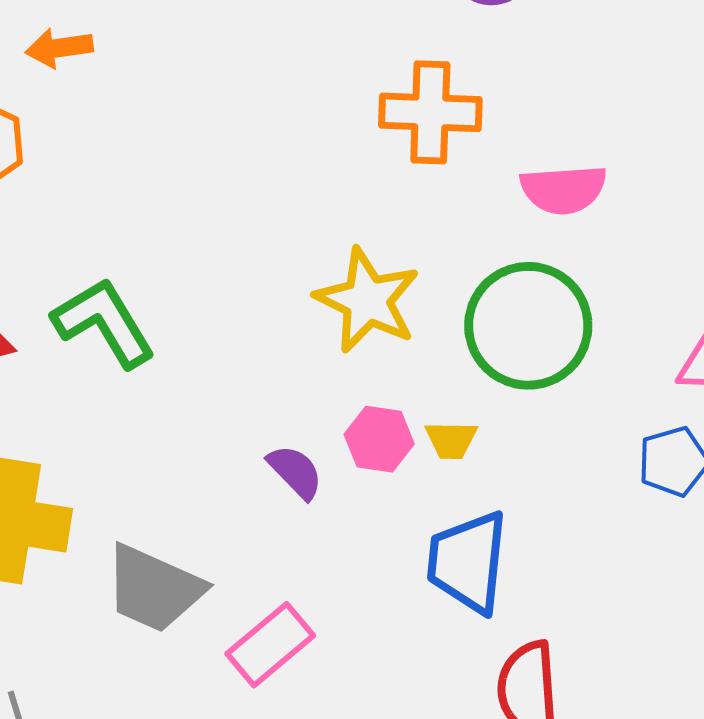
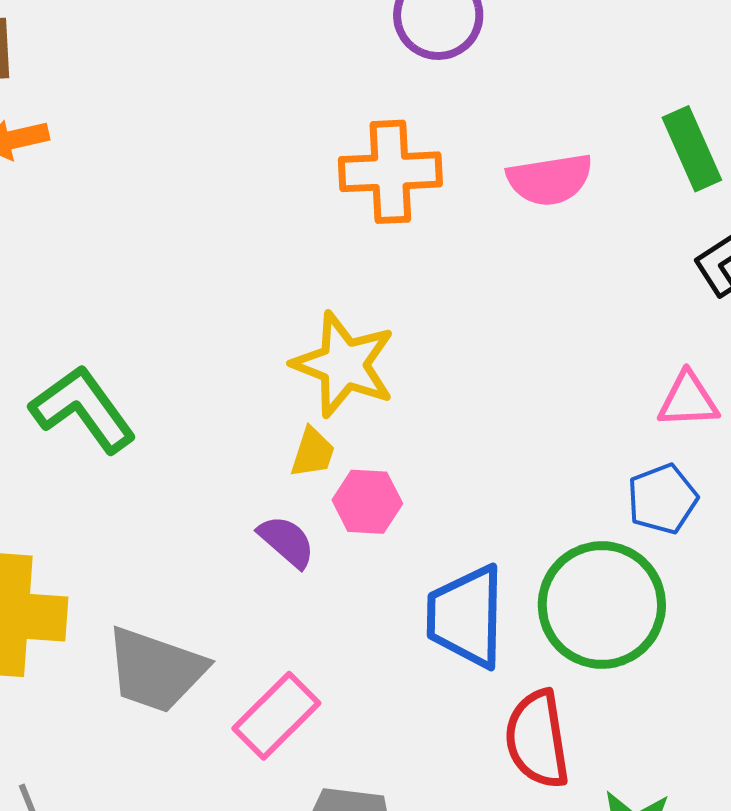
pink semicircle: (563, 189) -> (550, 179), moved
green circle: (528, 326) -> (602, 605), moved
yellow trapezoid: (451, 440) -> (313, 453), moved, turned -68

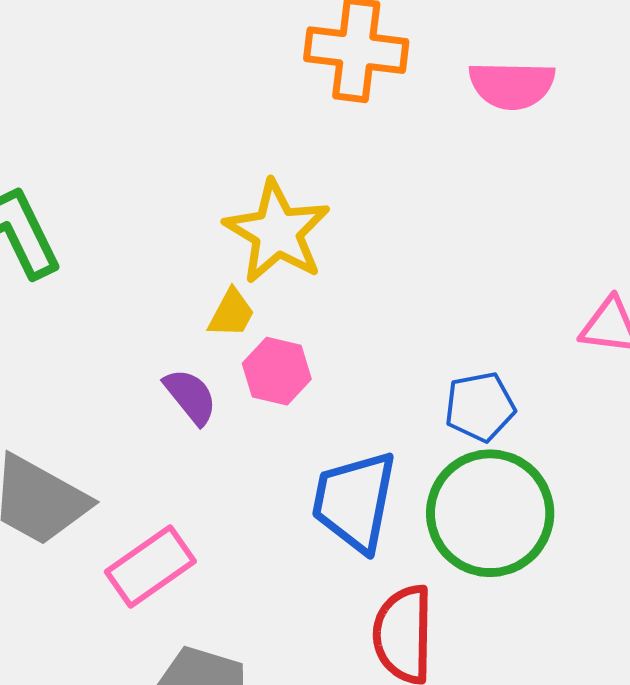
blue pentagon: (662, 499) -> (480, 407), moved

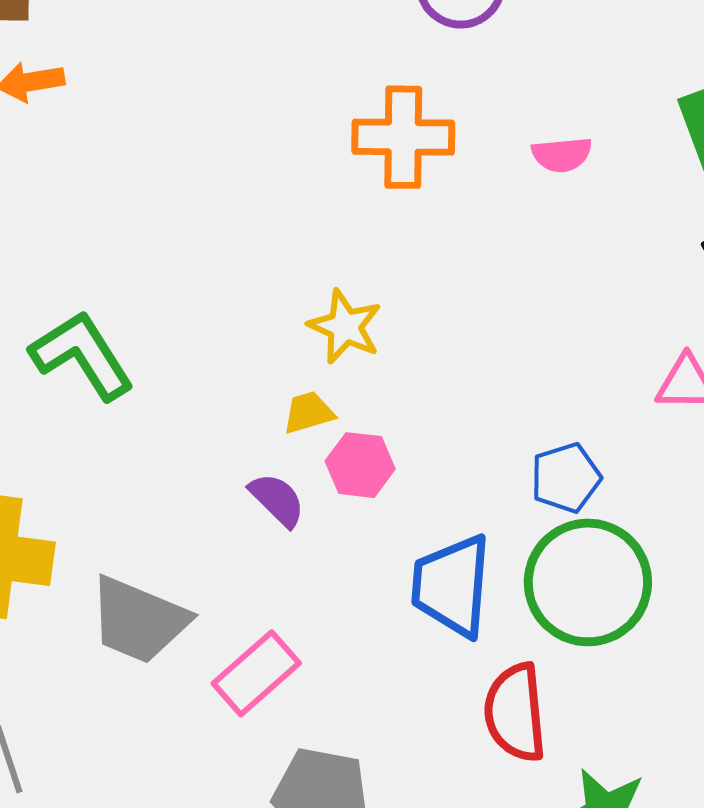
pink semicircle: (512, 85) -> (562, 155), size x0.7
yellow star: (277, 232) -> (345, 327), size x0.7
yellow trapezoid: (231, 313) -> (309, 413), turned -128

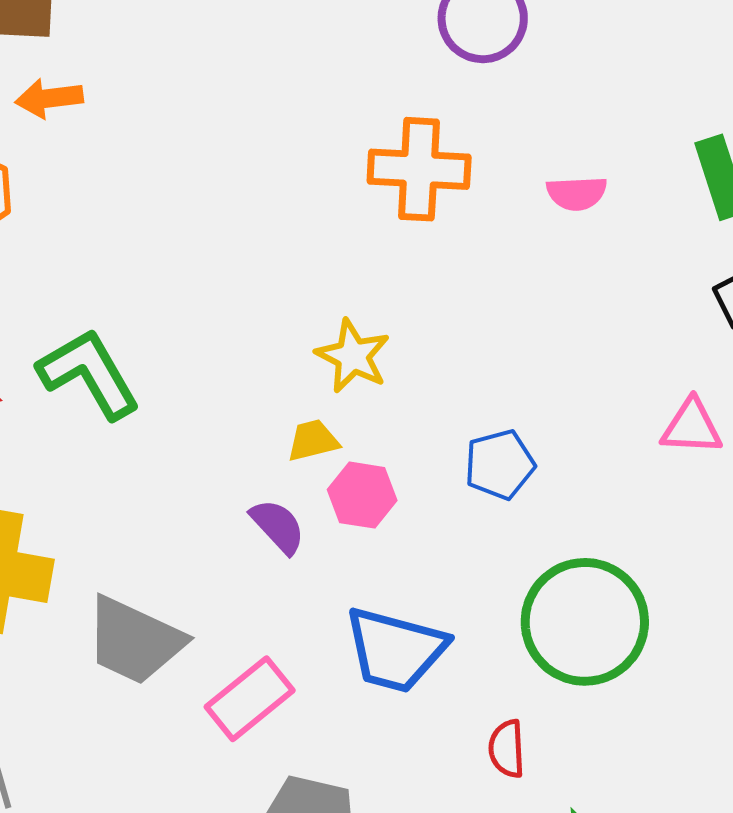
blue pentagon: (566, 478) -> (500, 465), moved
blue trapezoid: (452, 586) -> (395, 650), moved, turned -82
red semicircle: (515, 713) -> (507, 749), size x0.6

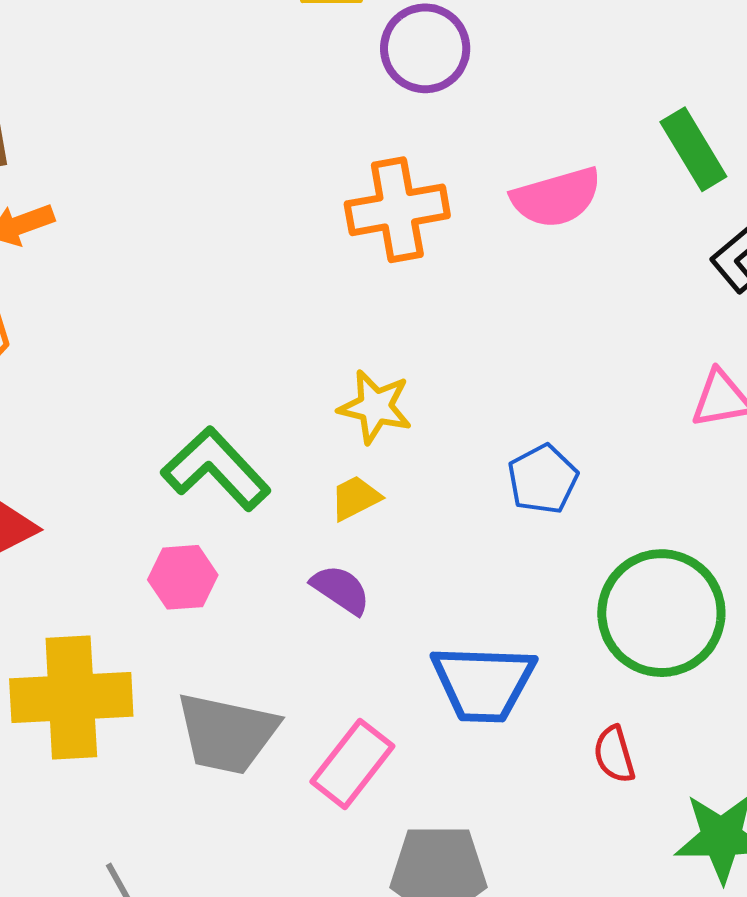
pink semicircle: (577, 193) -> (556, 197), size x1.5
green L-shape: (89, 374) -> (216, 469), moved
pink hexagon: (362, 495) -> (183, 577), moved

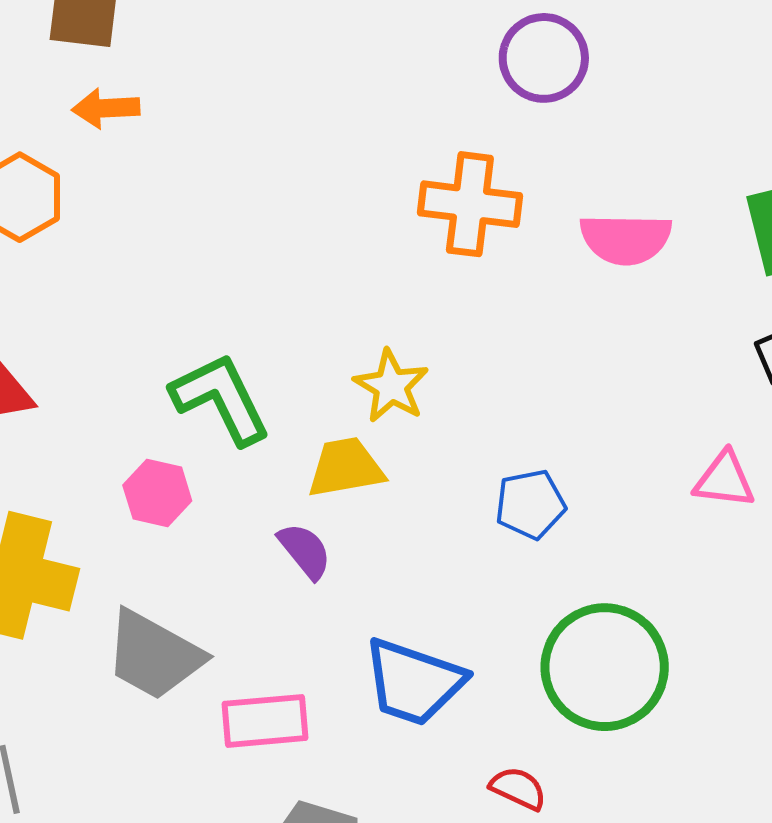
yellow trapezoid: (355, 498) -> (346, 468), size x1.5
red semicircle: (614, 754) -> (518, 788), turned 114
pink rectangle: (352, 764) -> (265, 721), turned 30

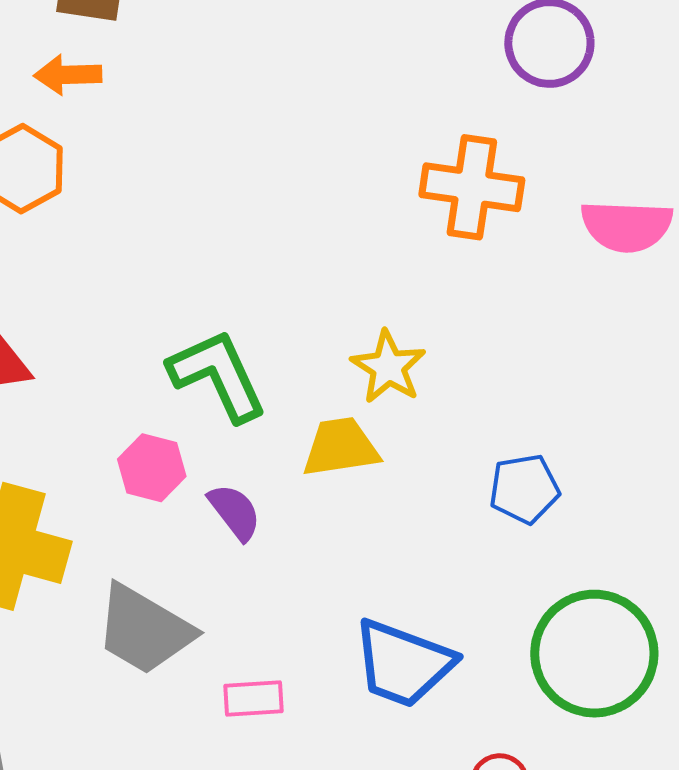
orange arrow: (106, 108) -> (68, 75), moved
purple semicircle: (305, 551) -> (235, 512), moved
pink rectangle: (265, 721) -> (253, 698), size x0.7

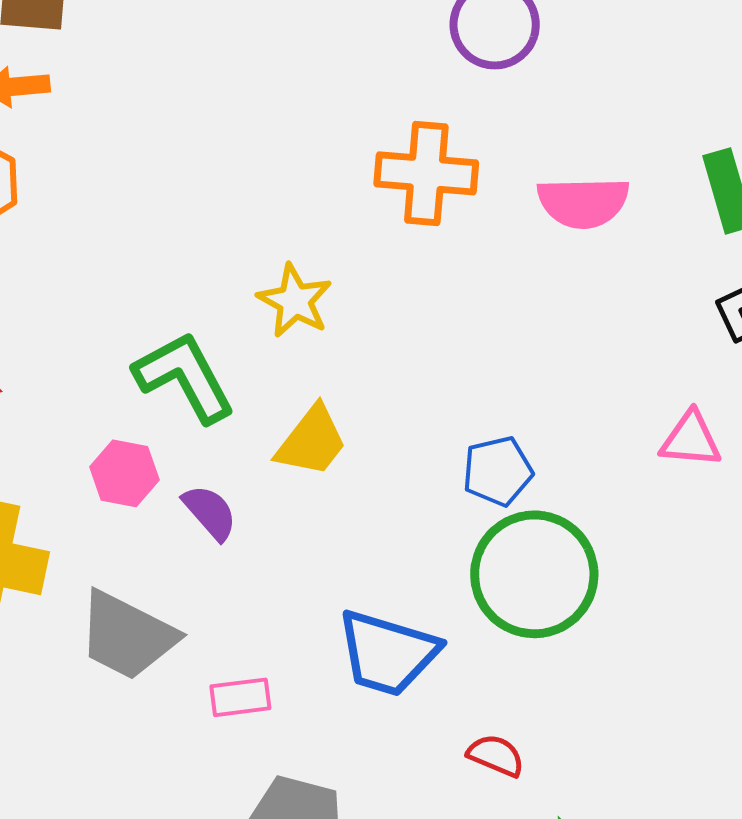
yellow star: (388, 367) -> (295, 301), moved
yellow trapezoid: (341, 447) -> (312, 441), turned 140
green circle: (594, 654) -> (534, 574), moved

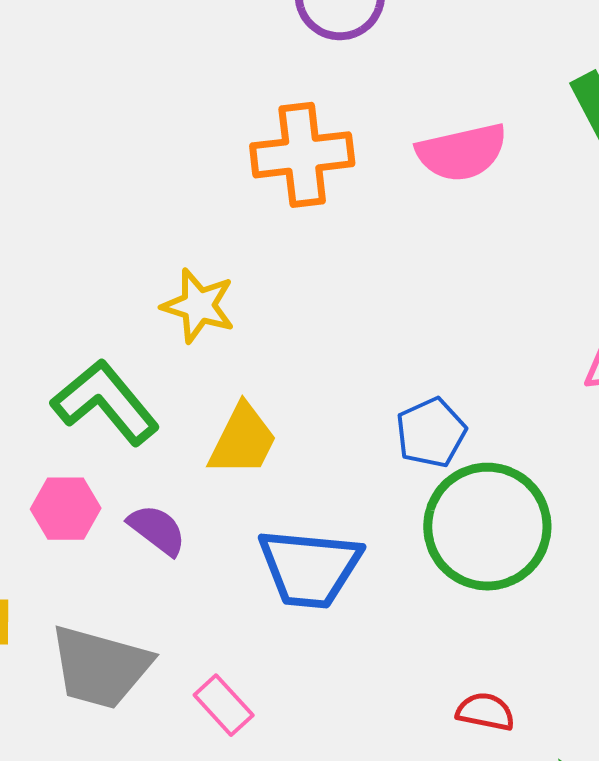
blue trapezoid: (388, 653) -> (310, 568), moved
pink rectangle: (240, 697) -> (224, 705), turned 66

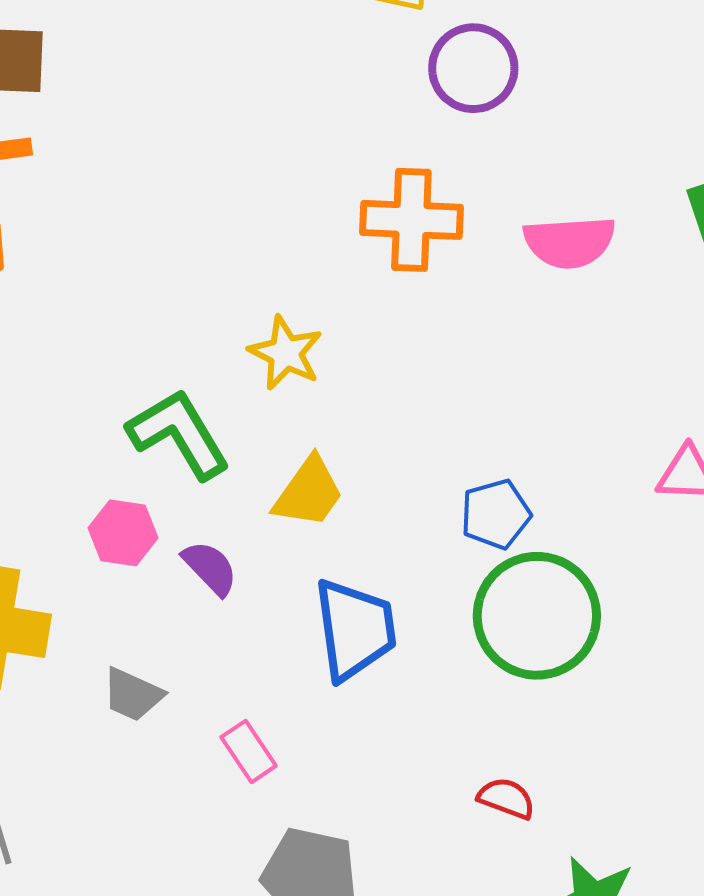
blue trapezoid: (310, 568) -> (355, 629), turned -112
gray trapezoid: (100, 667) -> (133, 695), size x0.6

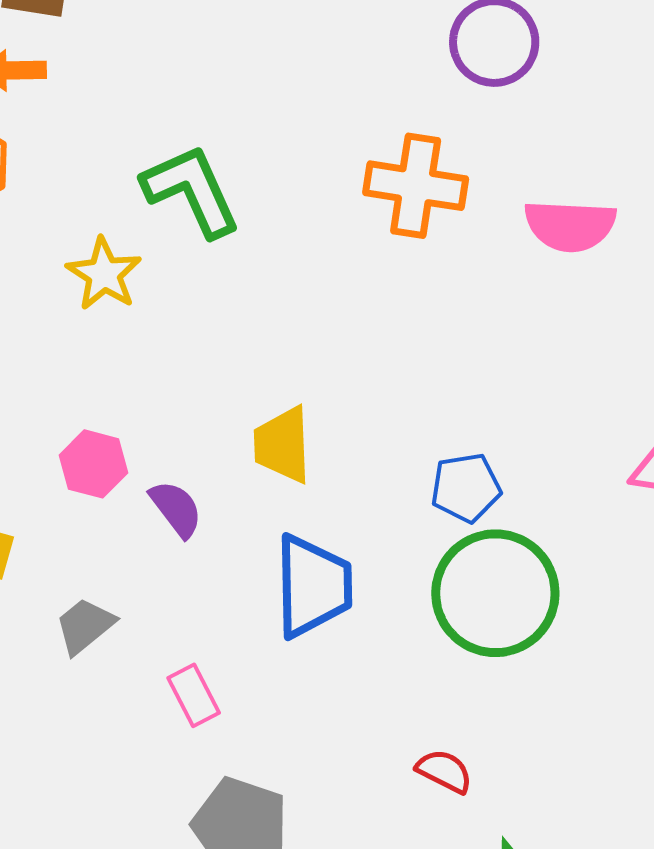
yellow star: (286, 353) -> (104, 274), moved
green L-shape: (179, 434) -> (191, 191), moved
yellow trapezoid: (309, 492) -> (283, 445), turned 136
gray trapezoid: (133, 695) -> (85, 626), turned 110

